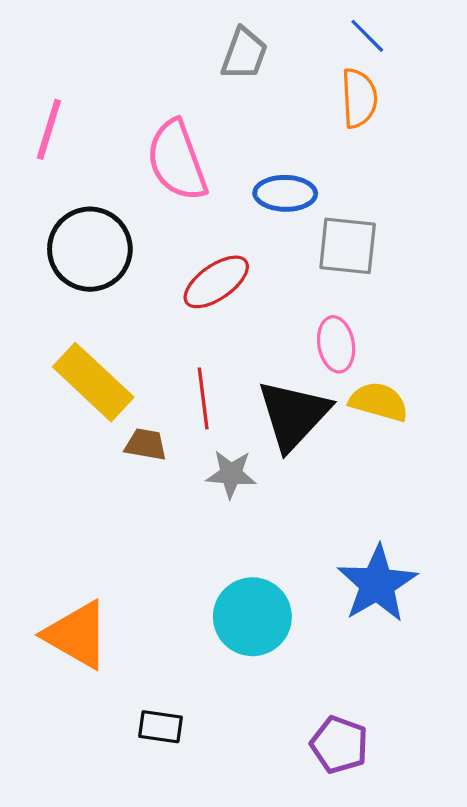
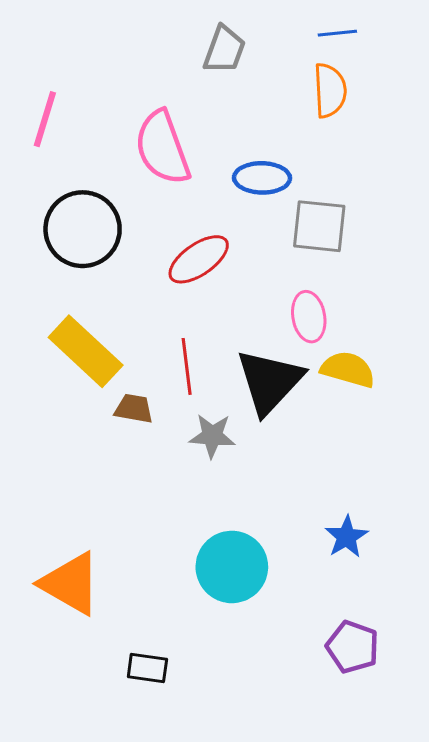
blue line: (367, 36) -> (337, 33), turned -51
blue star: (377, 584) -> (346, 537), size x0.6
purple pentagon: (339, 745) -> (352, 647), moved

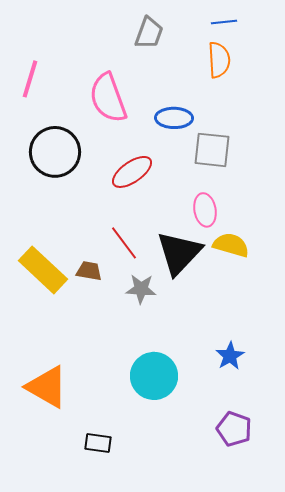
yellow rectangle: (86, 351) -> (43, 270), moved
red line: (187, 366) -> (124, 243), turned -30

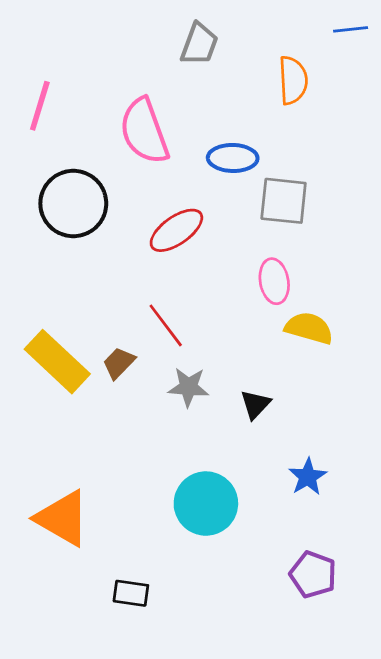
blue line: (224, 22) -> (351, 29), moved
black triangle: (179, 253) -> (255, 404), moved, size x0.5
brown trapezoid: (89, 271) -> (119, 363), turned -56

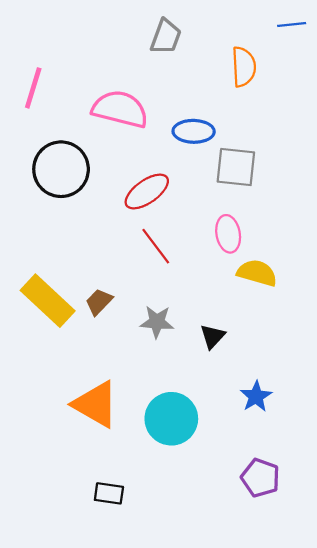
pink semicircle: (144, 131) -> (120, 109), turned 124
red line: (166, 325) -> (156, 246), moved
orange triangle: (63, 518) -> (96, 404), moved

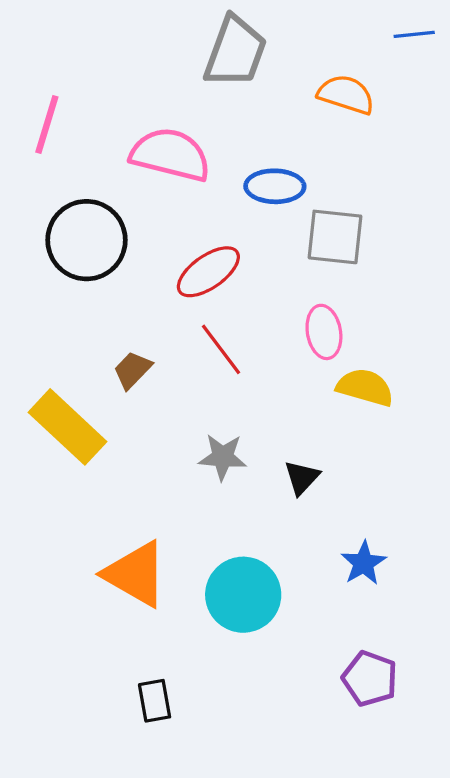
gray trapezoid: (166, 37) -> (235, 52), size x1.4
orange semicircle: (244, 67) -> (346, 94), turned -69
brown trapezoid: (99, 302) -> (132, 370), moved
black rectangle: (109, 493) -> (155, 701), turned 72

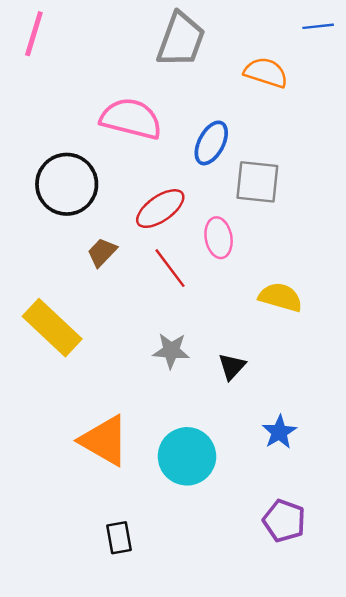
pink line: (47, 125) -> (34, 34), moved
blue ellipse: (275, 186) -> (211, 143), turned -63
pink ellipse: (324, 332) -> (219, 238), moved
brown trapezoid: (132, 370) -> (102, 252), moved

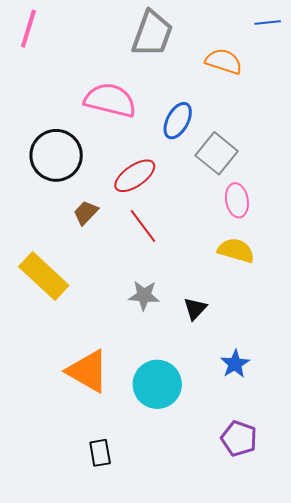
gray square: (257, 182) -> (217, 153), turned 33
pink ellipse: (219, 238) -> (237, 200), moved

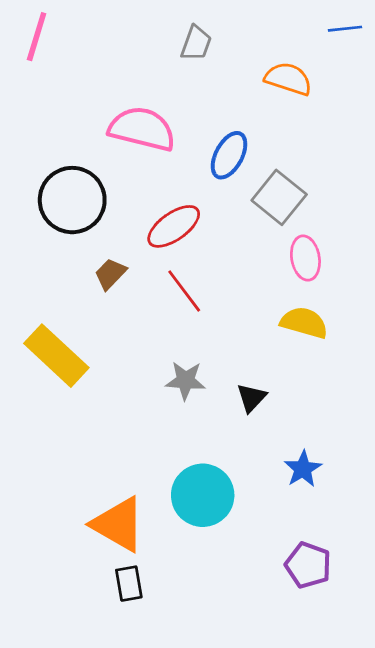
gray trapezoid: (152, 34) -> (196, 43), size x0.6
orange triangle: (88, 371) -> (118, 524), moved

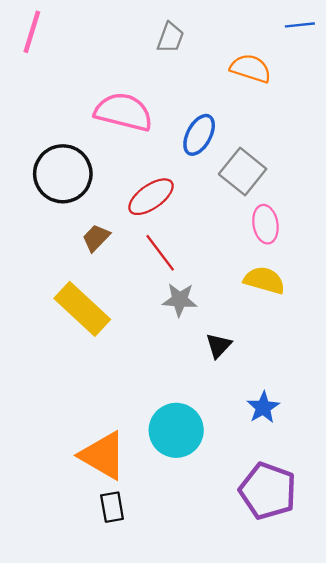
yellow rectangle: (56, 356) -> (82, 309), moved
gray star: (186, 381) -> (180, 300), moved
purple pentagon: (308, 565) -> (268, 491), size x1.4

